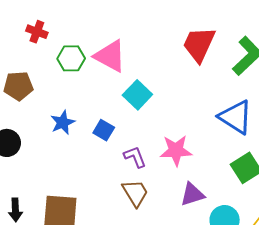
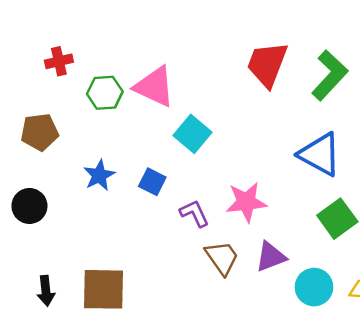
red cross: (37, 32) -> (59, 61), turned -30
brown trapezoid: (135, 193) -> (222, 258), moved

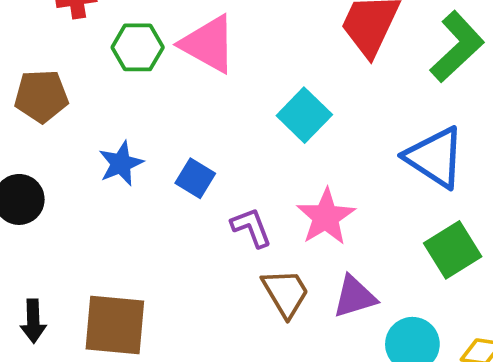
cyan square: (193, 134) -> (304, 115), moved
pink star: (246, 202) -> (326, 217), turned -30

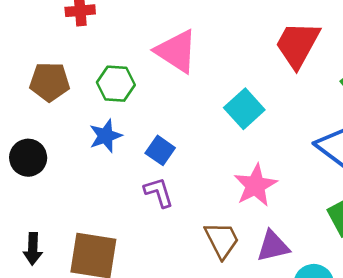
green hexagon: (138, 47) -> (116, 84), moved
purple L-shape: (251, 227) -> (159, 192), moved

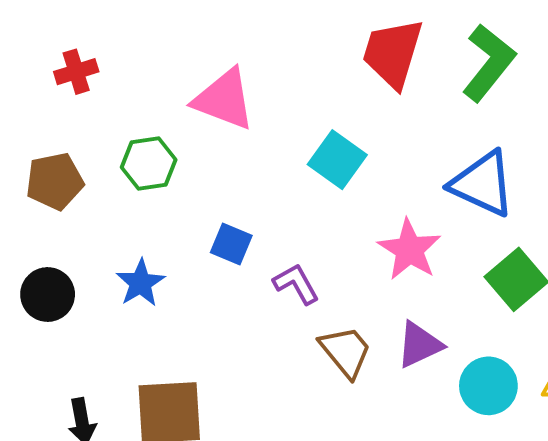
blue star: (106, 136) -> (140, 283), moved
pink star: (255, 185) -> (409, 250), moved
purple L-shape: (159, 192) -> (296, 284), moved

